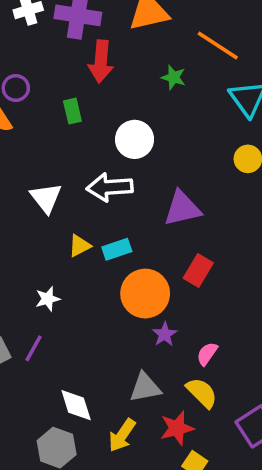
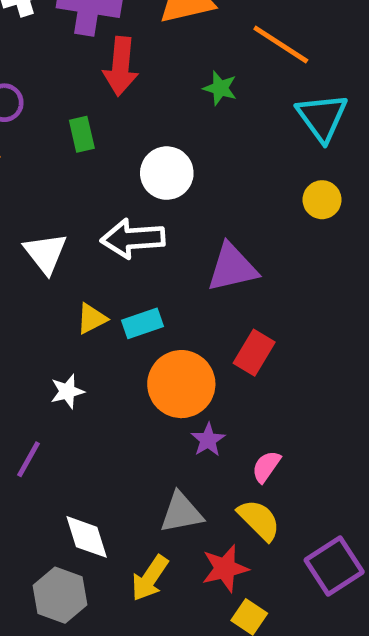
white star: (48, 299) -> (67, 391), moved

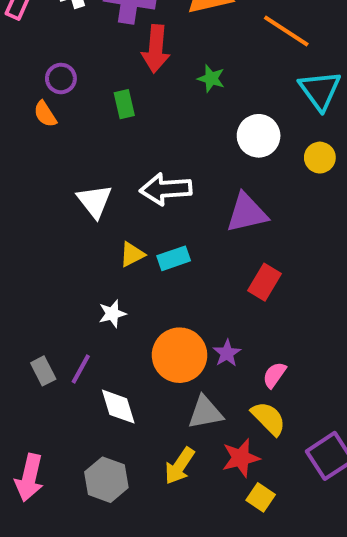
green star: (220, 88) -> (211, 78), moved
white circle: (167, 173) -> (259, 136), moved
orange circle: (181, 384) -> (180, 355), moved
white diamond: (87, 537) -> (118, 407), moved

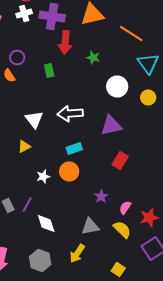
yellow triangle: (132, 254) -> (24, 146), moved
orange circle: (180, 355) -> (69, 172), moved, size x0.7
red star: (241, 458) -> (149, 218), moved

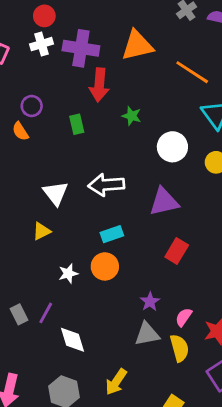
green star: (93, 58) -> (132, 116), moved
gray triangle: (90, 226) -> (147, 334), moved
yellow semicircle: (122, 230) -> (179, 348), turned 30

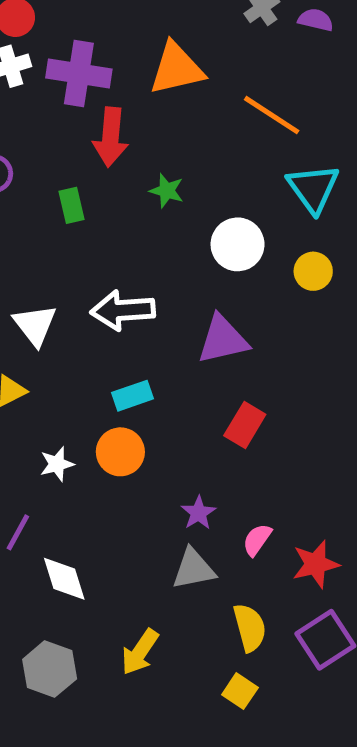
yellow semicircle: (179, 348) -> (250, 628), moved

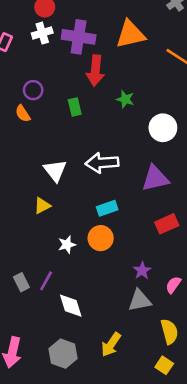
red rectangle: (245, 425) -> (167, 224), turned 35

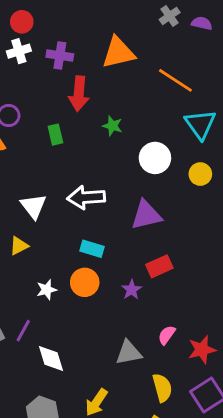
purple cross: (79, 37) -> (60, 55), size x0.7
cyan rectangle: (107, 208) -> (92, 249), turned 36
purple star: (142, 271) -> (132, 290), moved

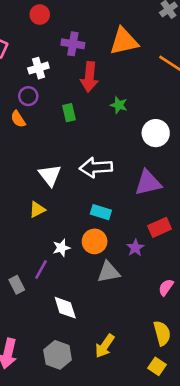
white cross: (19, 51) -> (38, 68), moved
purple line: (23, 331) -> (41, 269), moved
gray triangle: (129, 353) -> (109, 272), moved

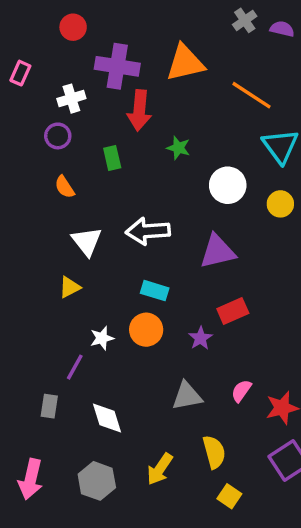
purple cross: (73, 44) -> (117, 66), size x1.4
orange semicircle: (18, 119) -> (65, 187), moved
gray triangle: (109, 272) -> (187, 396), moved
gray rectangle: (17, 285) -> (49, 406), moved, turned 36
yellow semicircle: (162, 333) -> (214, 452), moved

